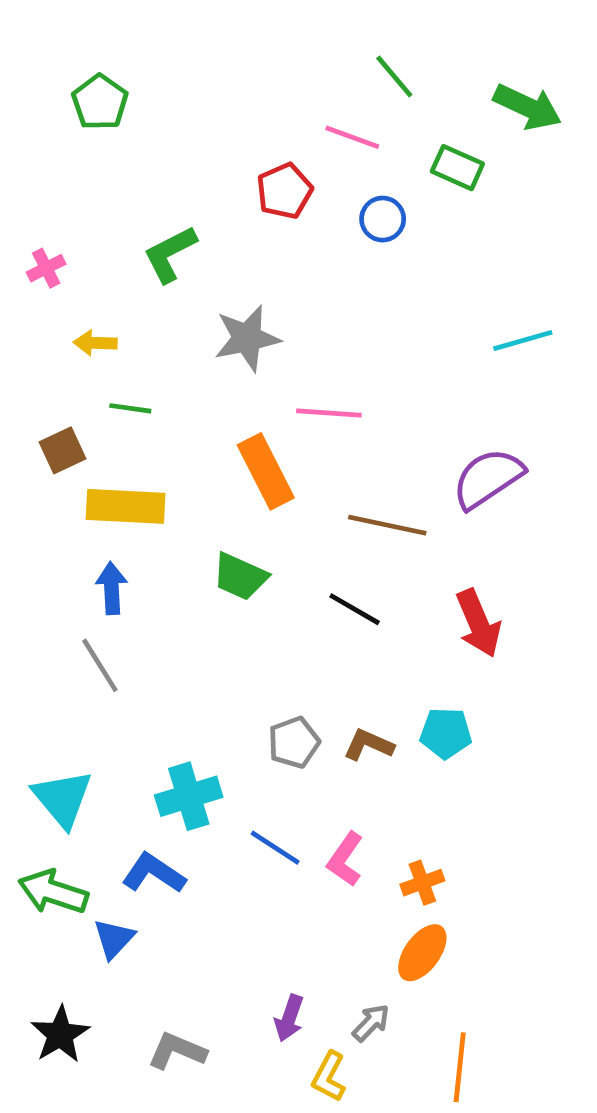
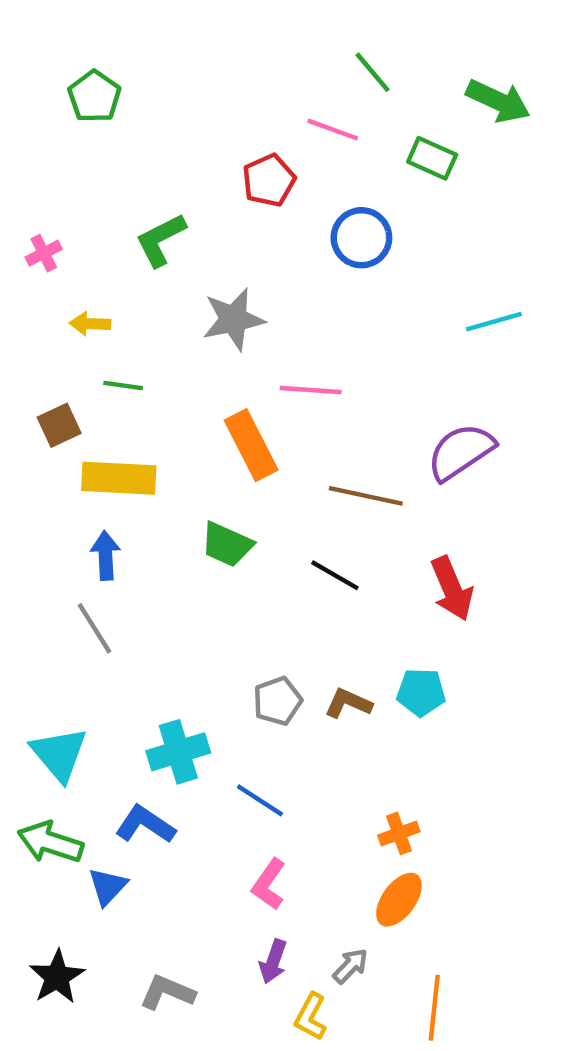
blue circle: (383, 219) -> (361, 238), moved, size x1.4
pink L-shape: (345, 859) -> (269, 884), moved

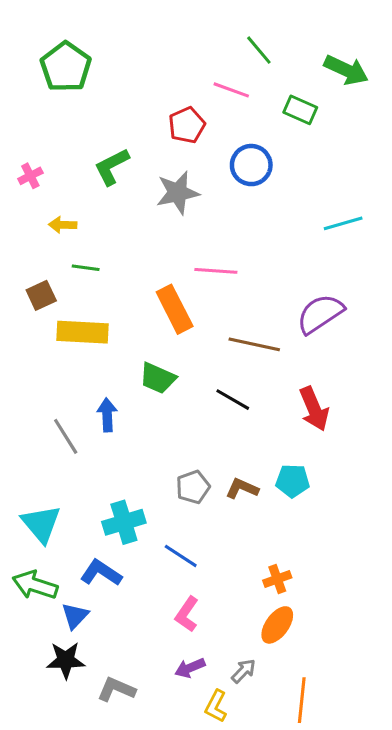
green pentagon: (94, 96) -> (66, 67), size x1.4
gray star: (233, 319) -> (178, 193), moved
blue arrow: (105, 555) -> (107, 415), moved
purple arrow: (273, 961) -> (190, 668), turned 48
black star: (57, 977) -> (66, 660), moved, turned 30

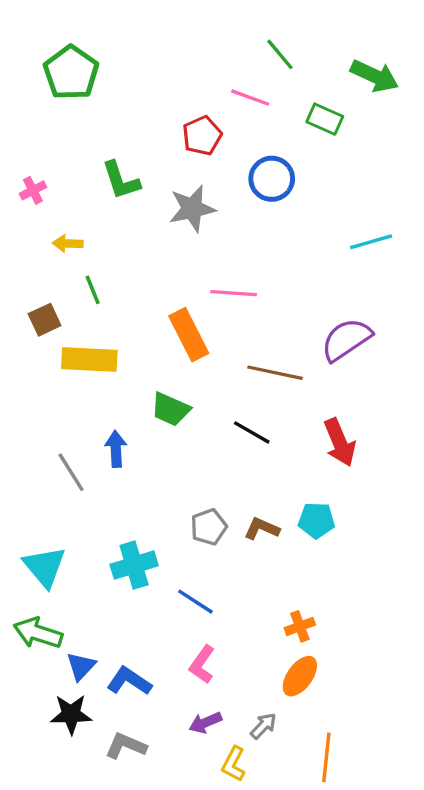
green L-shape: (112, 167) -> (121, 180), turned -81
green line: (86, 268) -> (93, 290), turned 60
blue L-shape: (101, 573) -> (129, 681), moved

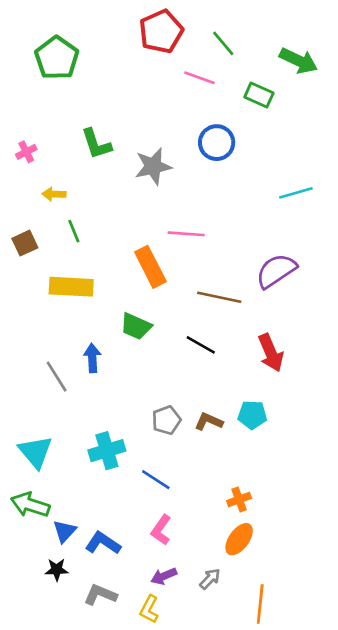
red pentagon: (202, 136) -> (161, 32), moved, size x1.4
brown square: (45, 320) -> (25, 243), moved
black star: (71, 714) -> (57, 570), size x0.7
yellow L-shape: (234, 764) -> (149, 609), moved

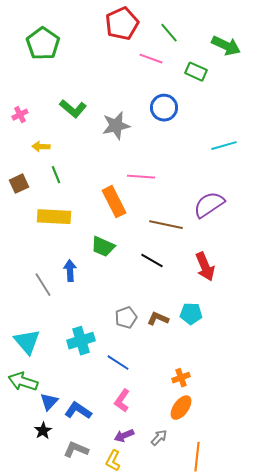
green L-shape: (96, 144) -> (73, 109), turned -32
black star: (57, 570) -> (43, 431), turned -30

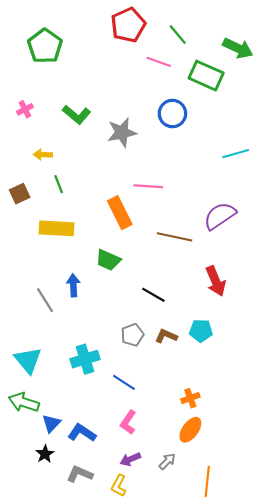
green rectangle: (196, 72) -> (206, 76), size x1.5
pink cross: (20, 115) -> (25, 109), moved
black line: (152, 261) -> (153, 295), moved

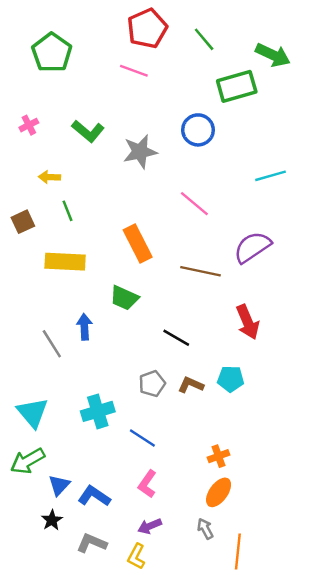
pink line: (159, 62) -> (134, 71), moved
green rectangle: (206, 76) -> (237, 86), turned -40
pink line: (148, 186) -> (194, 204), moved, turned 36
green arrow: (24, 402) -> (28, 461), turned -48
gray arrow: (167, 461) -> (205, 529), moved, turned -72

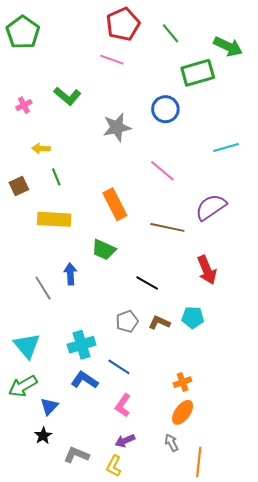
green pentagon: (52, 53) -> (23, 32), moved
green L-shape: (88, 131) -> (67, 96), moved
blue L-shape: (94, 496) -> (85, 380), moved

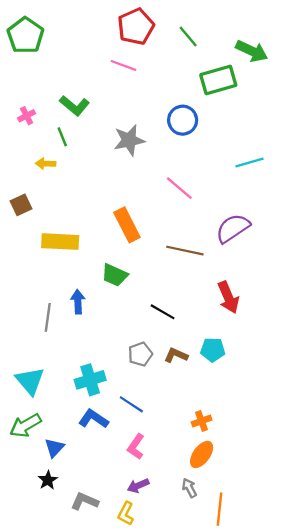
green line: (56, 177) -> (62, 137), moved
gray line: (43, 288) -> (48, 317), turned 40

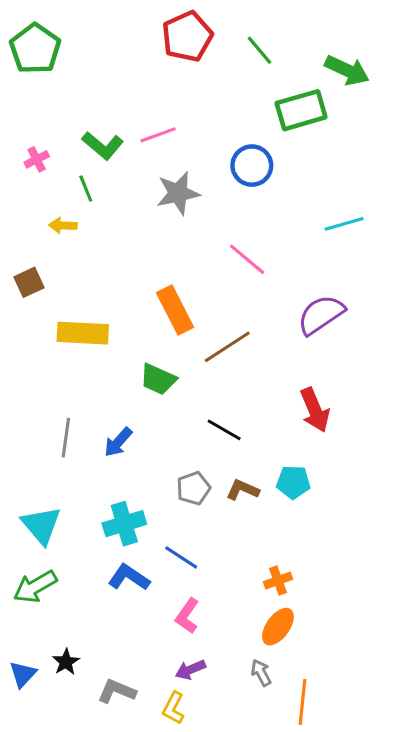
pink line: (124, 66) -> (158, 135), moved, turned -40
brown line: (185, 251) -> (227, 347), moved, turned -45
blue arrow: (78, 302) -> (118, 442), moved, turned -135
blue triangle: (54, 448) -> (23, 674), moved

